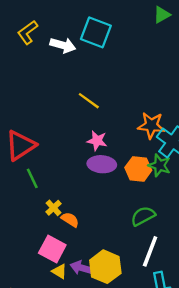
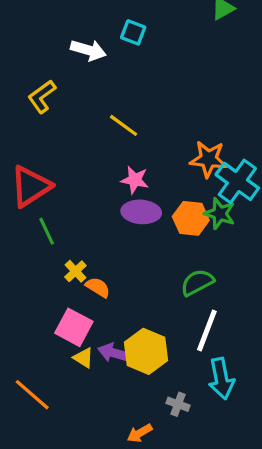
yellow L-shape: (28, 32) -> (42, 97), moved
cyan square: (96, 32) -> (133, 32), size x0.6

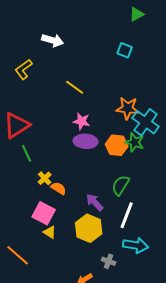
cyan square: (133, 32) -> (125, 50), moved
green semicircle: (197, 282) -> (121, 185), turned -30
purple arrow: (114, 353) -> (95, 202), moved, turned 30
cyan arrow: (221, 379) -> (136, 245), turned -70

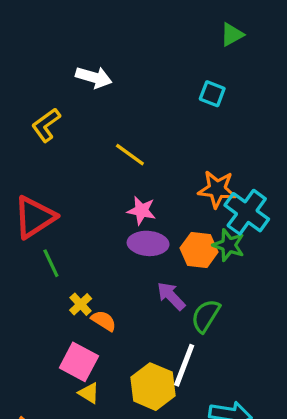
purple arrow: (95, 202) -> (171, 296), moved
white line: (127, 215) -> (184, 365), moved

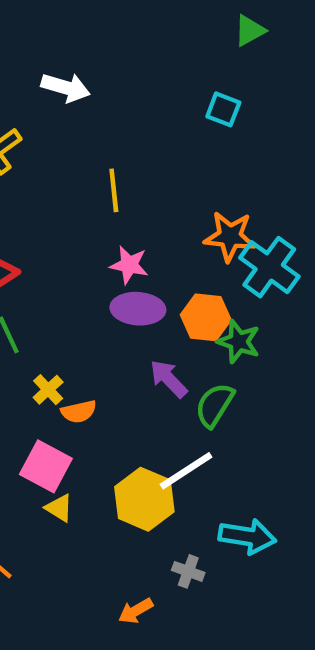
yellow line: (130, 155) -> (114, 190), turned 48
green star: (229, 245) -> (239, 342), moved
orange semicircle: (104, 321) -> (79, 412), turned 135
white line: (184, 365) -> (186, 471), turned 36

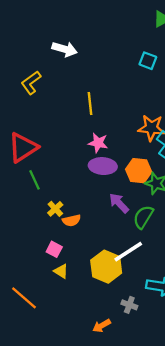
pink square: (46, 466) -> (54, 249), size x0.6

